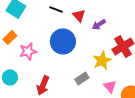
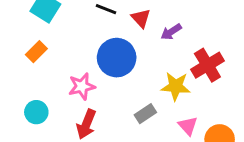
pink star: (28, 51) -> (82, 86), moved
yellow star: (102, 60) -> (176, 86), turned 30

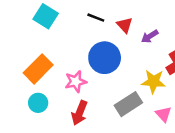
orange rectangle: (36, 52) -> (38, 69), moved, size x1.6
gray rectangle: (145, 114) -> (128, 104), size x1.5

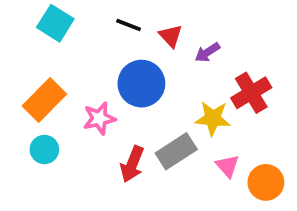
red arrow: (79, 113) -> (132, 164), moved

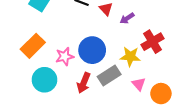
blue circle: (141, 84) -> (92, 50), moved
cyan circle: (44, 149) -> (44, 80), moved, size x1.5

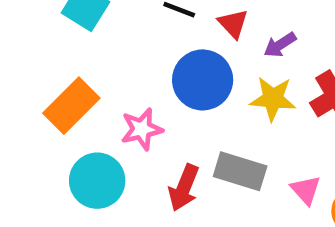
blue circle: (92, 50) -> (203, 80), moved
yellow star: (130, 56) -> (273, 99), moved
gray rectangle: (109, 76) -> (240, 171), turned 50

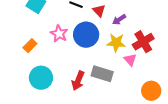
orange rectangle: (71, 106) -> (30, 46), size x0.6
pink star: (142, 129) -> (59, 34), moved, turned -30
pink triangle: (306, 190) -> (130, 60), moved

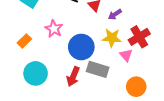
blue circle: (86, 35) -> (81, 47), moved
orange circle: (151, 91) -> (136, 87), moved

